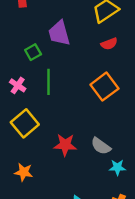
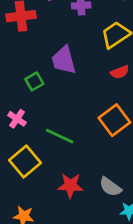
green line: (49, 82) -> (60, 136), moved, turned -65

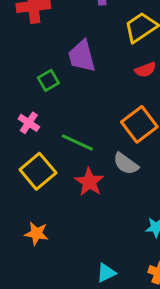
red star: (70, 186) -> (89, 182), moved, turned 30
gray semicircle: (110, 187) -> (126, 164), moved

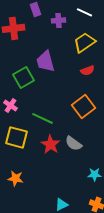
green square: (48, 80) -> (24, 77), size x1.5
gray semicircle: (126, 164) -> (74, 143), moved
yellow square: (38, 171) -> (16, 137), turned -35

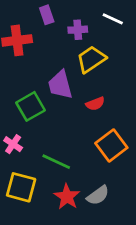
yellow trapezoid: (84, 42) -> (91, 59), moved
red semicircle: (88, 70) -> (95, 104), moved
gray semicircle: (74, 143) -> (98, 195), turned -72

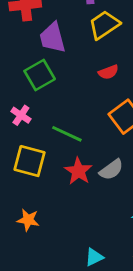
purple trapezoid: (60, 85) -> (52, 38), moved

